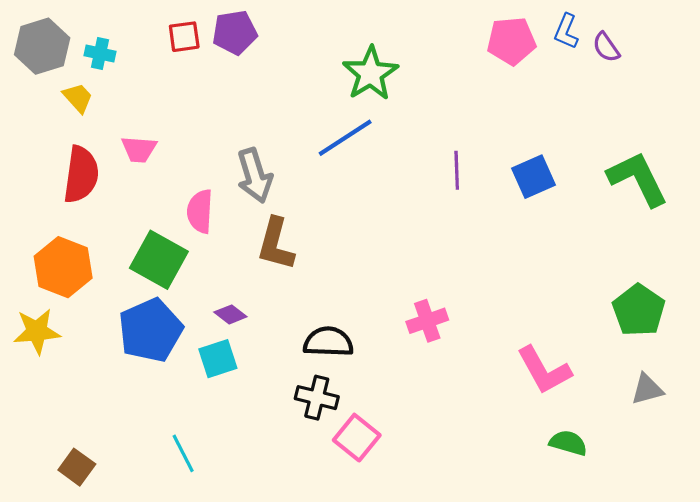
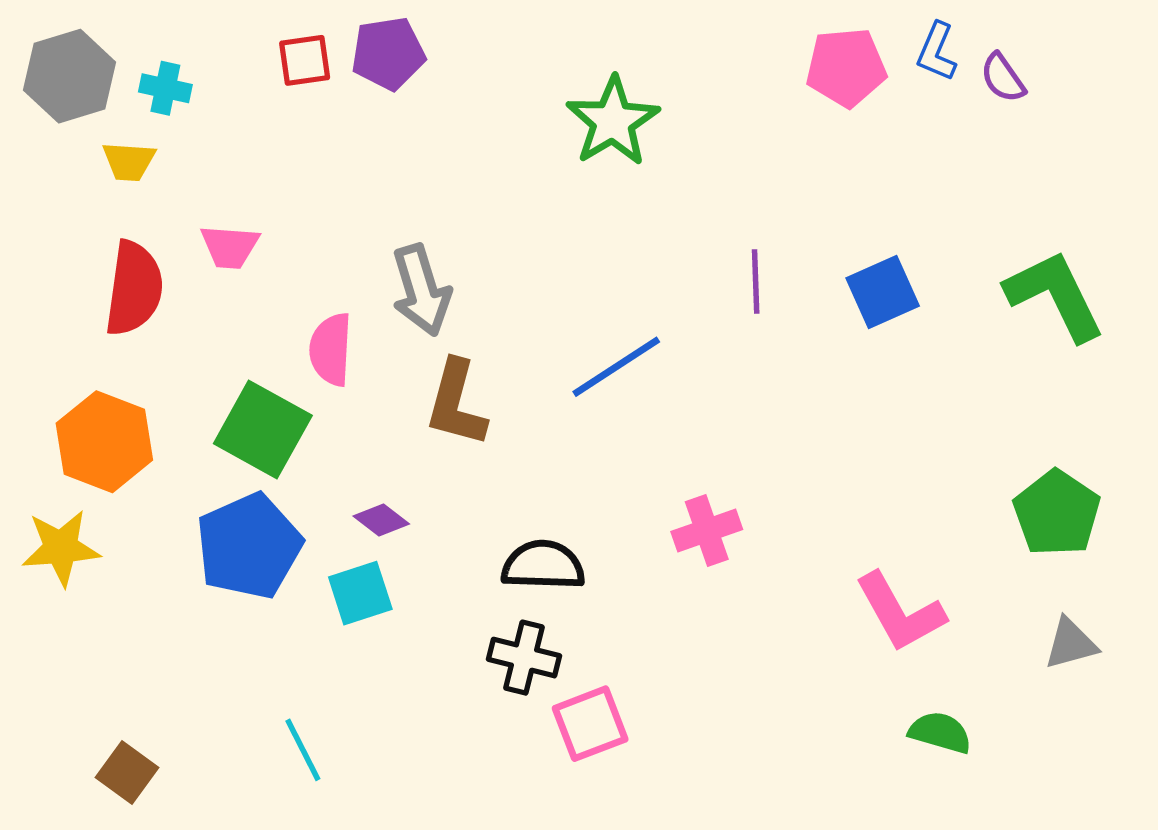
yellow trapezoid: (78, 98) -> (129, 161), turned 136
blue line: (345, 138) -> (616, 367), moved
pink square: (357, 438) -> (590, 724), turned 30

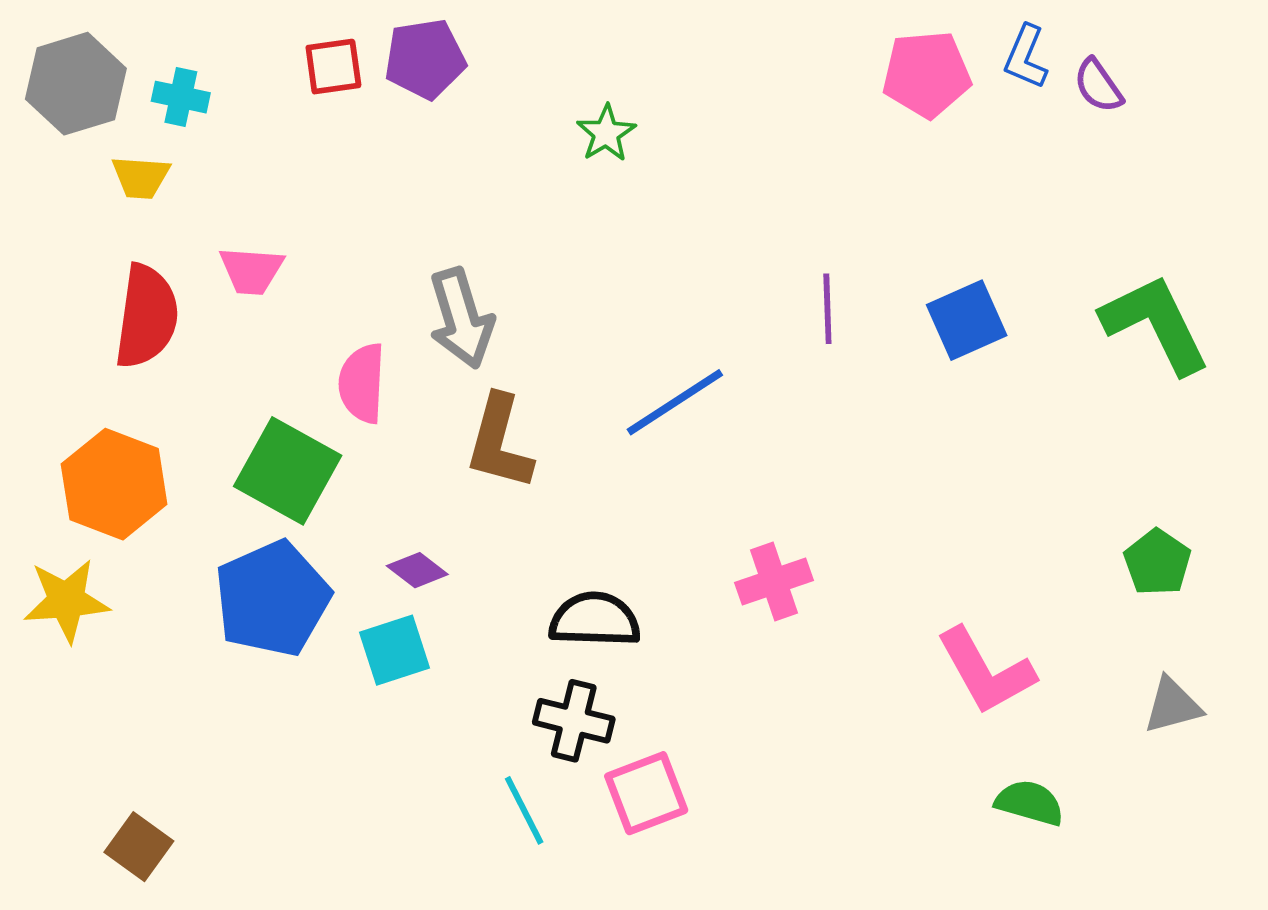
green star: (613, 121) -> (606, 133), moved, size x0.6
green pentagon: (1057, 513) -> (1157, 562), size x0.7
cyan line: (303, 750) -> (524, 810), moved

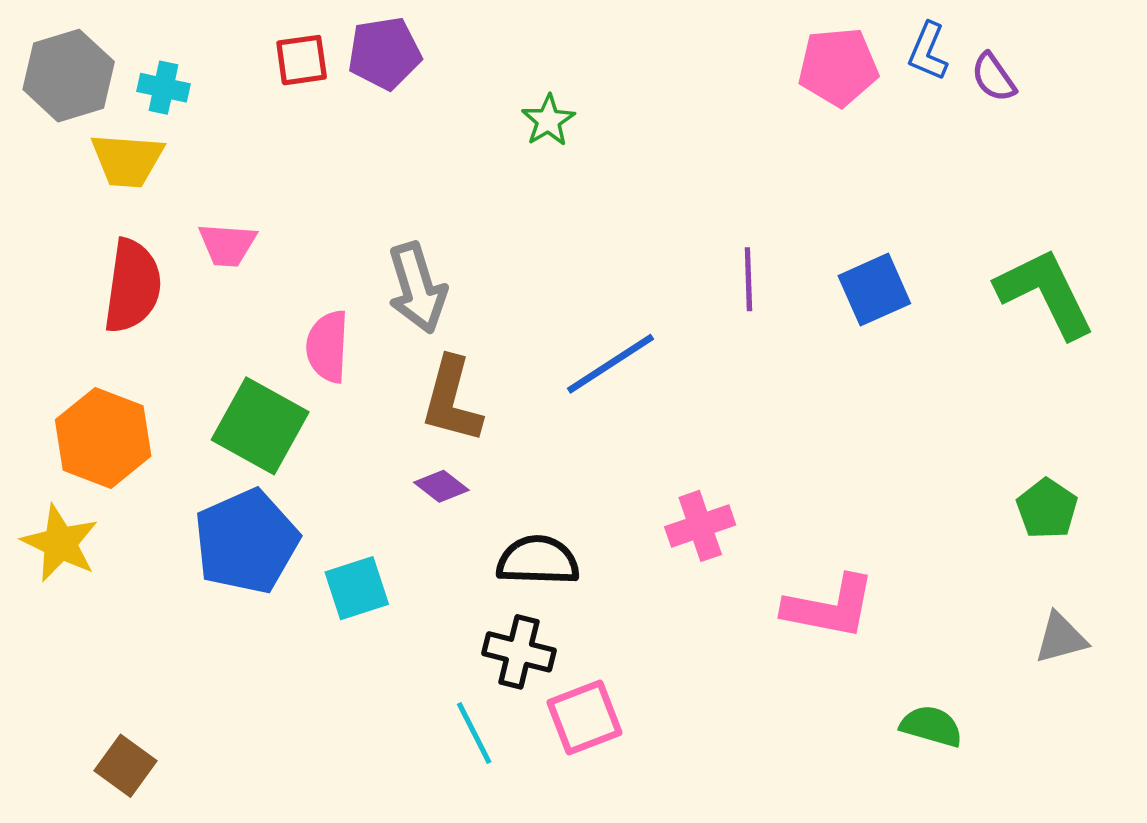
yellow trapezoid: (141, 177) -> (127, 160), size x1.4
purple diamond: (417, 570) -> (441, 486), moved
yellow star: (66, 601) -> (60, 543), turned 30
pink L-shape: (986, 671) -> (830, 607), moved, turned -50

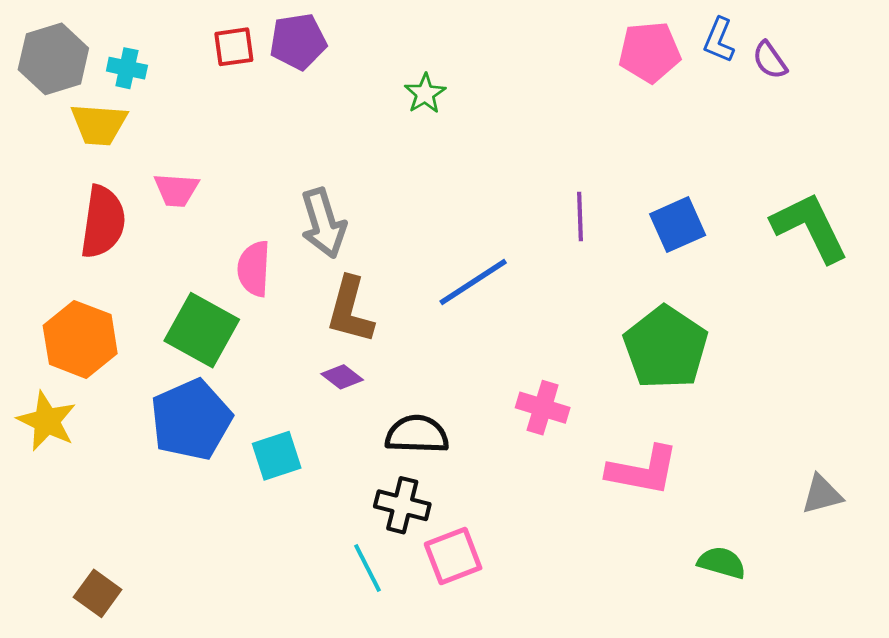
green pentagon: (1047, 509) -> (666, 347), moved, size x1.8
pink cross: (700, 526) -> (543, 408), turned 36

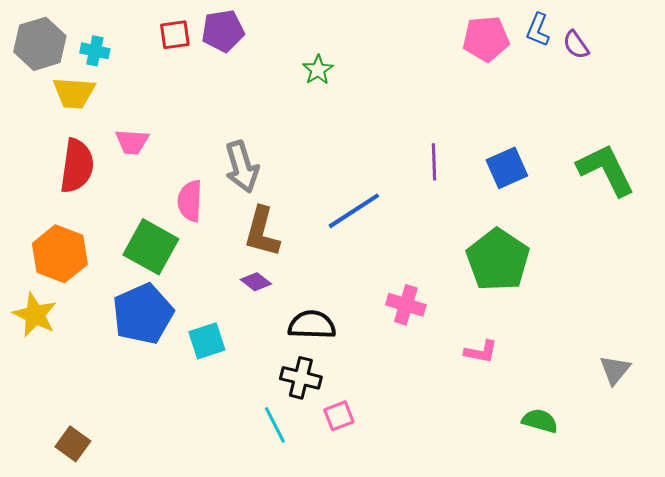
pink L-shape: (643, 470) -> (481, 352), size x0.6
gray triangle: (822, 495) -> (615, 370), turned -36
pink square: (453, 556) -> (339, 416), size x0.7

